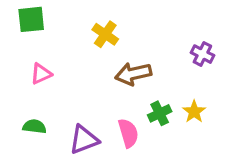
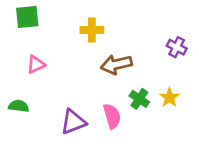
yellow cross: (105, 34) -> (92, 30), turned -35
green cross: (160, 113) -> (139, 99), turned -30
green semicircle: (34, 126) -> (19, 106), moved

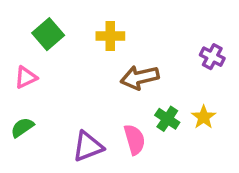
green square: (27, 17) -> (48, 34), moved, turned -35
pink triangle: (36, 64) -> (26, 77), moved
green semicircle: (19, 106) -> (22, 127), turned -42

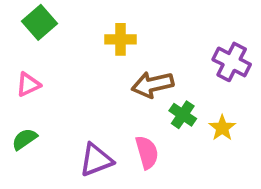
green square: (48, 34) -> (40, 22), moved
purple cross: (212, 57) -> (232, 62), size x1.4
green cross: (167, 119) -> (183, 115), moved

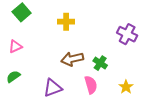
brown arrow: (153, 85) -> (72, 59), moved
yellow star: (222, 128) -> (126, 87), moved
pink semicircle: (147, 152) -> (91, 85), moved

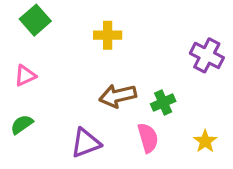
green cross: (100, 63) -> (163, 103), turned 32

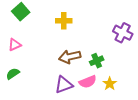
pink semicircle: (148, 138) -> (88, 82), turned 84
yellow star: (205, 141) -> (110, 84), moved
purple triangle: (86, 143) -> (64, 85), moved

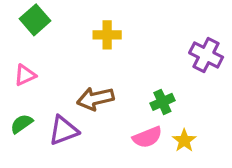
brown arrow: (70, 57) -> (95, 99), moved
purple triangle: (64, 85) -> (64, 130), moved

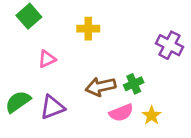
pink triangle: (25, 75) -> (47, 59), moved
brown arrow: (95, 99) -> (101, 87), moved
green semicircle: (22, 124) -> (18, 102), size x1.4

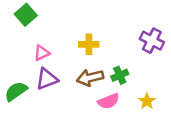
yellow cross: (88, 29) -> (89, 44), moved
purple triangle: (52, 107) -> (47, 79), moved
yellow star: (152, 115) -> (147, 101), moved

